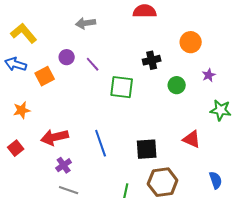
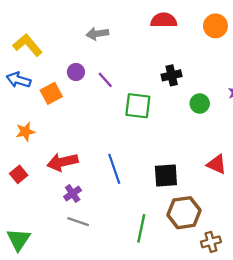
orange circle: (191, 42) -> (215, 26), moved

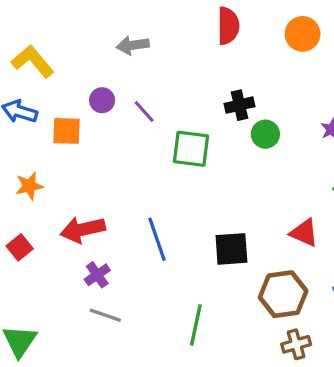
red semicircle: (164, 20) -> (228, 26), turned 90
orange square: (51, 93) -> (67, 131), turned 30
green circle: (200, 104) -> (265, 134), moved
brown hexagon: (184, 213) -> (283, 294), moved

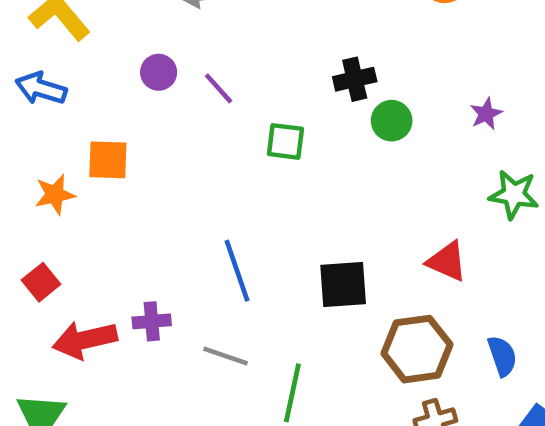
orange square: (67, 131) -> (108, 160), moved
green square: (191, 149) -> (285, 141), size x0.7
red arrow: (83, 230) -> (85, 340), moved
purple cross: (97, 275) -> (152, 321), turned 30
gray line: (105, 315) -> (225, 356), moved

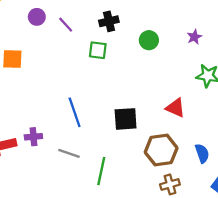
black cross: (355, 79) -> (109, 21), moved

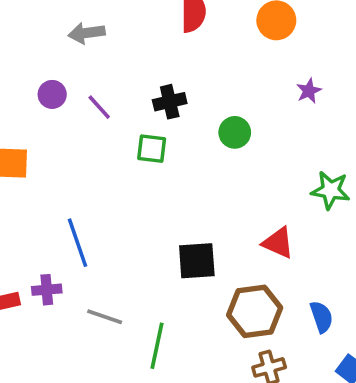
purple star: (194, 37) -> (309, 91), moved
blue line: (75, 112) -> (77, 243), moved

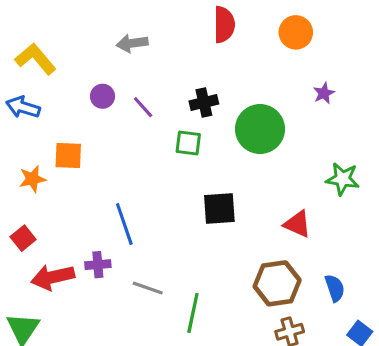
green circle: (235, 132) -> (260, 129), size x1.8
black square: (197, 261) -> (219, 209), moved

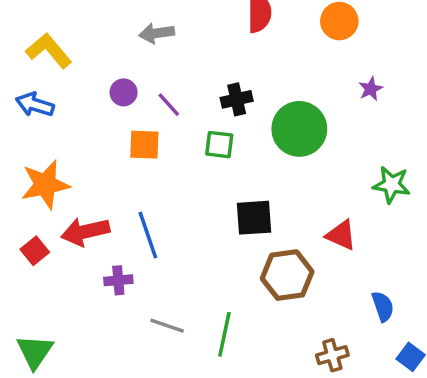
orange square: (68, 156) -> (144, 145), moved
orange star: (32, 179) -> (45, 185), size x1.6
red arrow: (53, 277) -> (85, 232), moved
brown hexagon: (277, 283) -> (287, 275), moved
gray line: (148, 288) -> (167, 326), moved

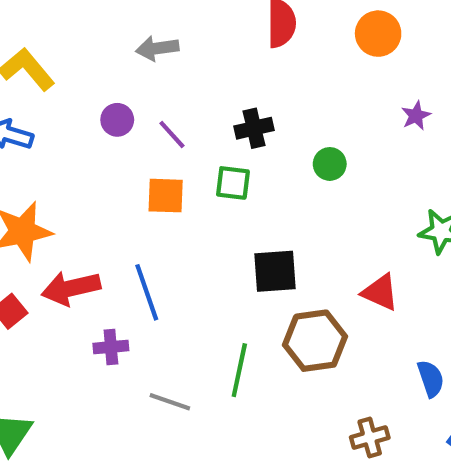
green circle: (299, 129) -> (330, 164), size x0.5
orange square: (144, 145) -> (166, 196), moved
green line: (224, 334) -> (239, 370), moved

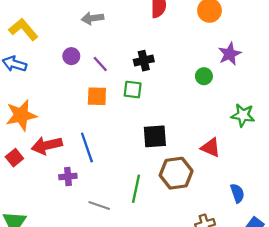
purple star: (416, 116) -> (230, 54), size x1.5
green circle: (330, 164) -> (204, 76), moved

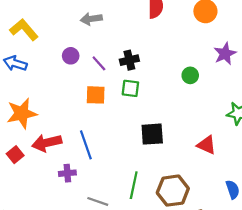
black cross: (144, 61) -> (129, 60), moved
green circle: (204, 76) -> (190, 75), moved
brown hexagon: (176, 173) -> (173, 191), moved

